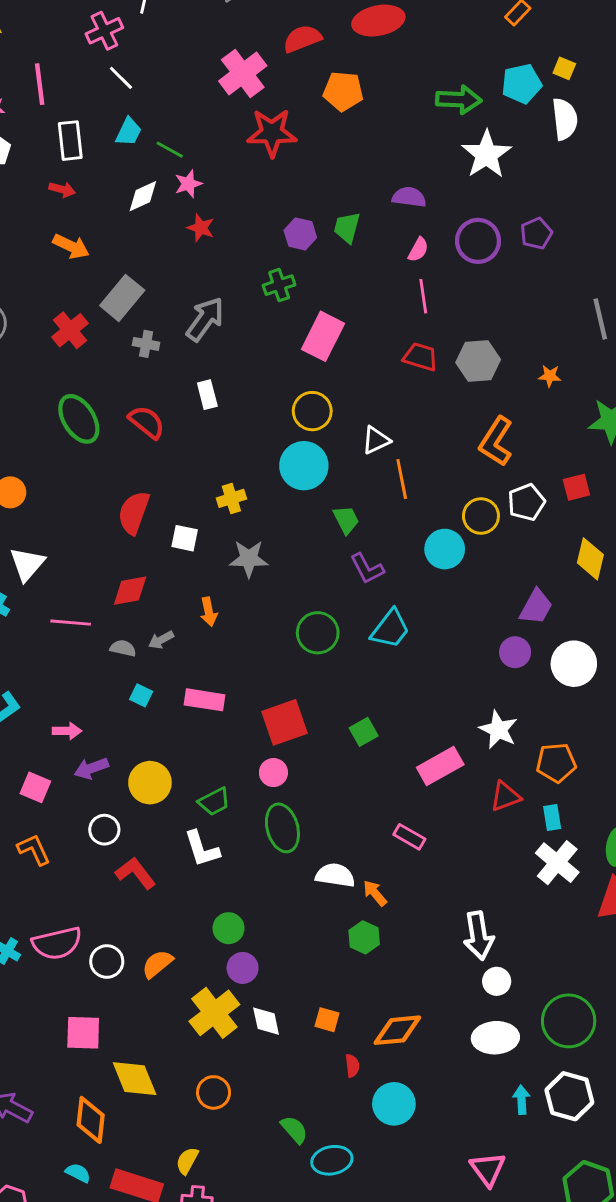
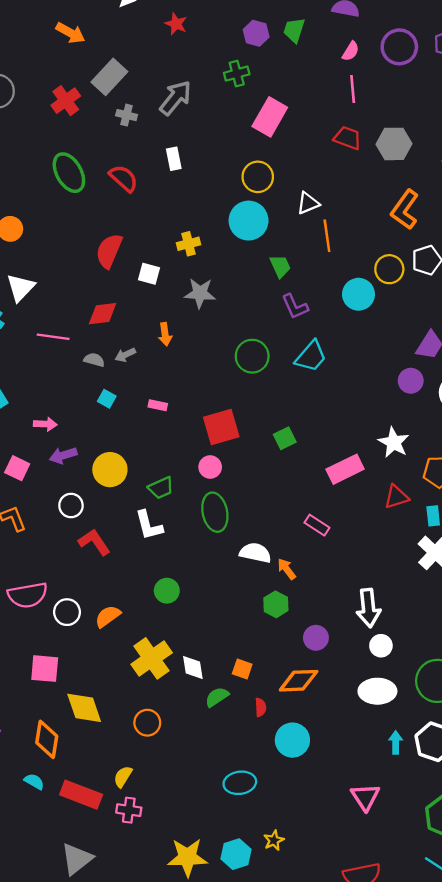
pink rectangle: (205, 700) -> (158, 405), size x0.6
purple circle: (243, 968) -> (316, 638), moved
green semicircle: (294, 1130) -> (217, 697), moved, turned -85

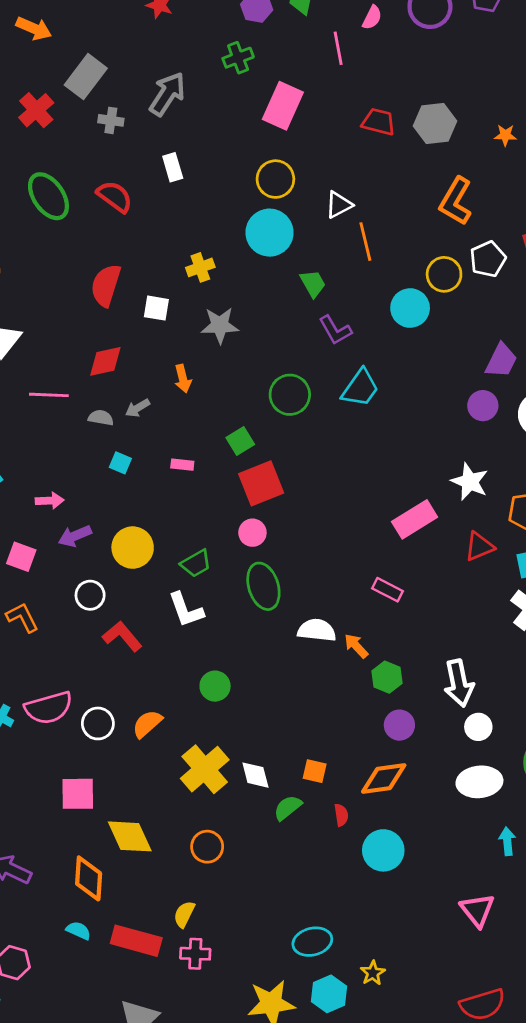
pink line: (353, 89) -> (338, 48), moved
green square: (285, 438) -> (240, 441), moved
green hexagon: (276, 604) -> (387, 677), moved
cyan ellipse: (240, 783) -> (312, 942), moved

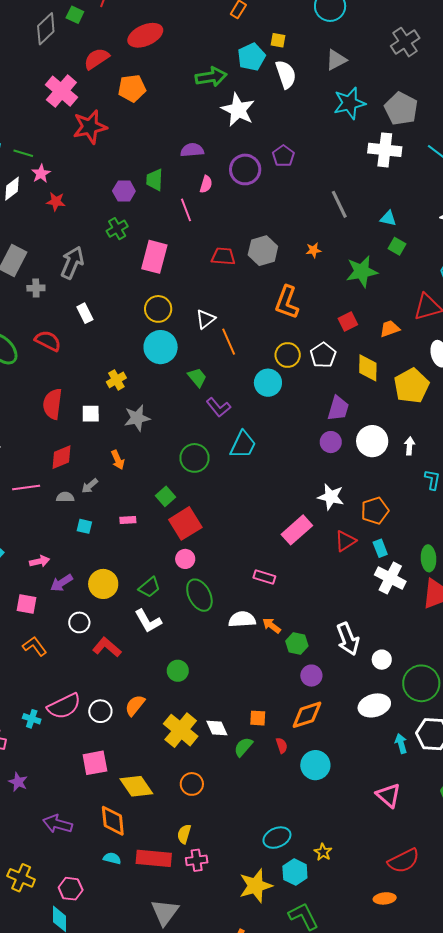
white pentagon: (488, 259) -> (323, 355), moved
pink rectangle: (387, 590) -> (264, 577), moved
white circle: (478, 727) -> (382, 660), moved

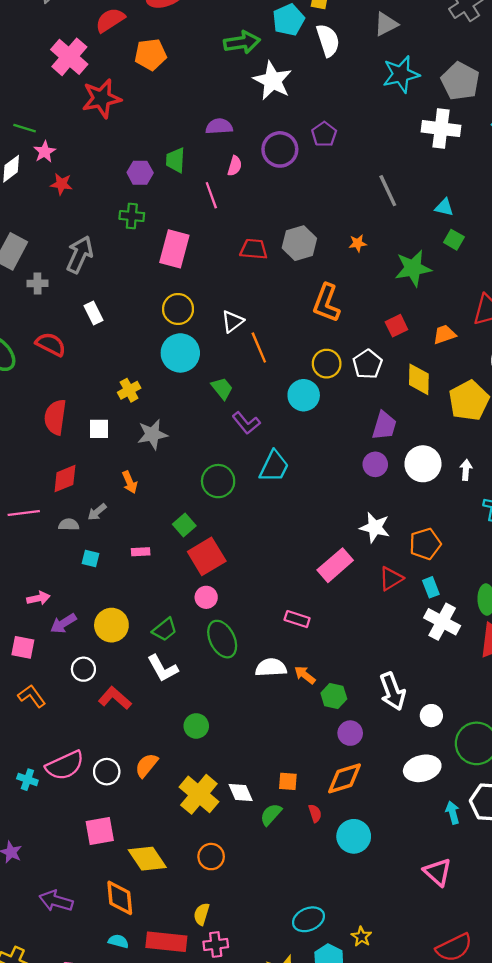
green cross: (117, 229) -> (132, 216), turned 35

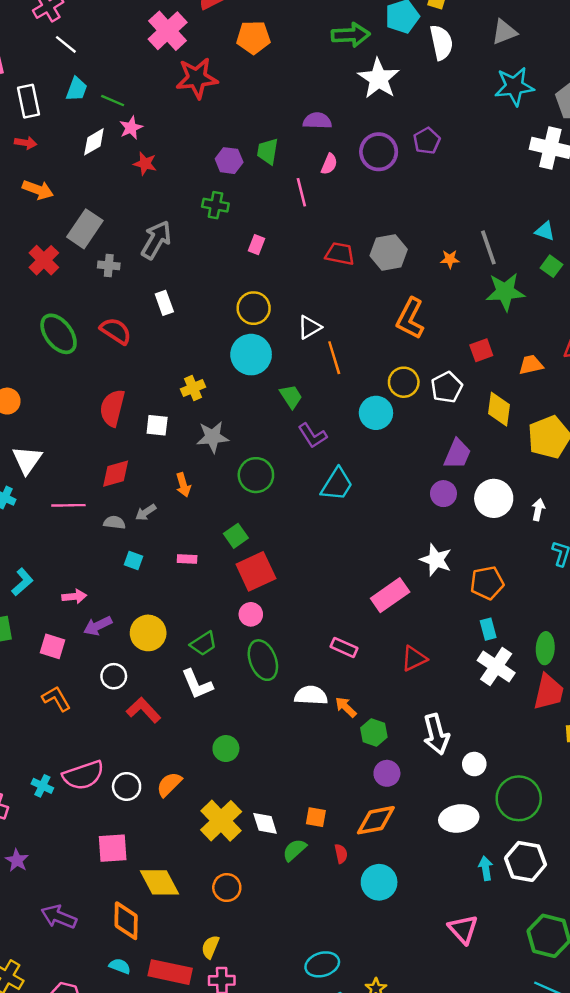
gray line: (388, 191) -> (488, 247), moved
pink rectangle: (174, 249) -> (256, 245), size x0.5
green circle: (218, 481) -> (256, 475), moved
red triangle: (391, 578) -> (414, 659), moved

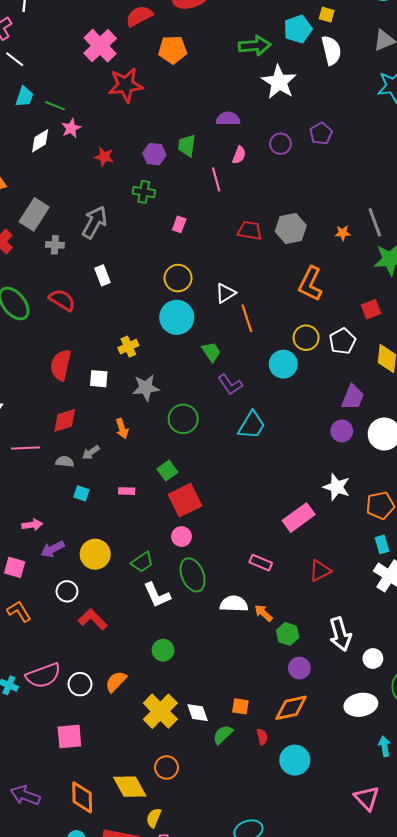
purple circle: (379, 152) -> (280, 144), size x0.7
red star: (145, 164) -> (104, 157), moved
white L-shape: (197, 684) -> (157, 595), moved
yellow diamond: (160, 882) -> (130, 787), moved

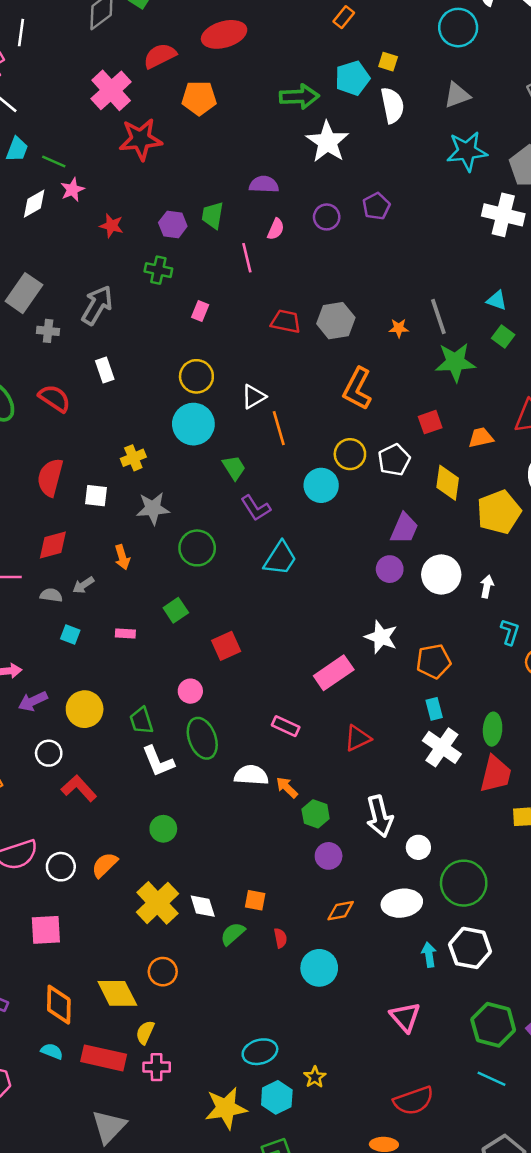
red square: (185, 500) -> (226, 646), moved, size x0.7
green trapezoid: (142, 562) -> (141, 721), turned 105
orange diamond: (291, 708) -> (341, 911), moved, size x0.7

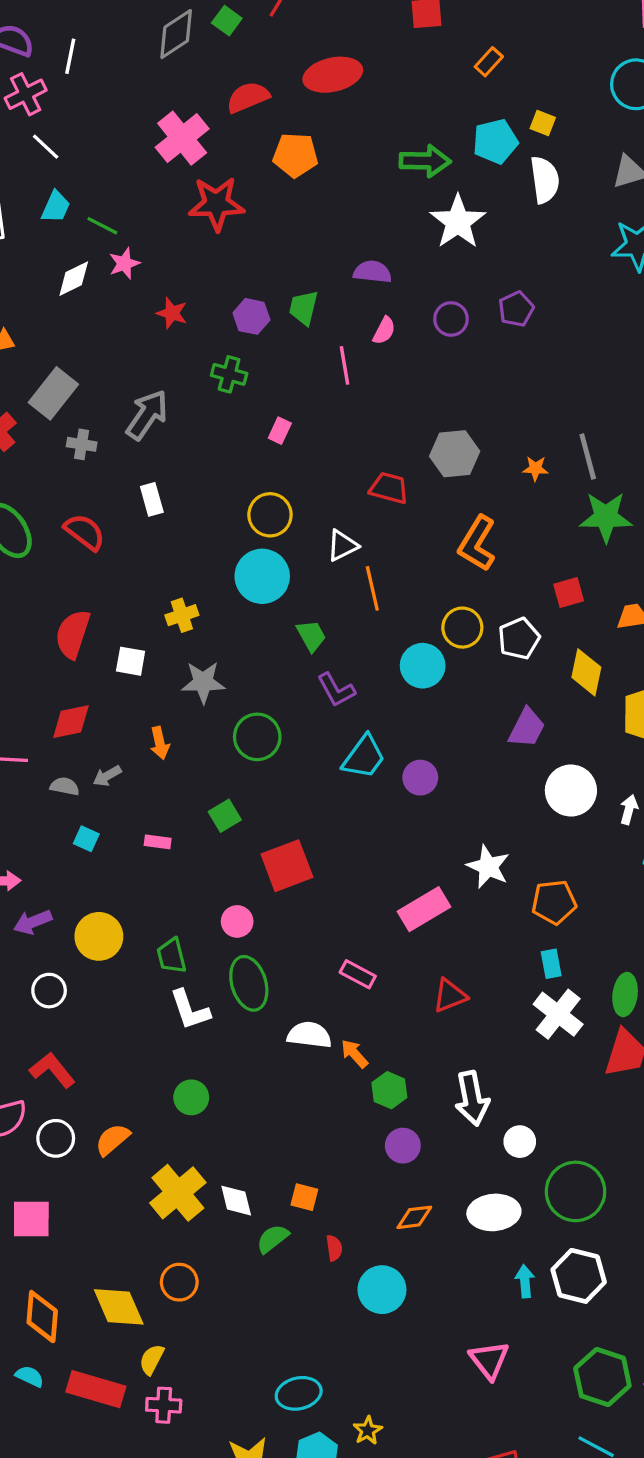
red trapezoid: (286, 321) -> (389, 488), moved
purple circle: (390, 569) -> (420, 778), moved
red square: (226, 646) -> (287, 866), size x1.4
red L-shape: (79, 788) -> (52, 1070), moved

